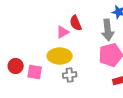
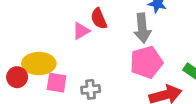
yellow ellipse: (60, 56) -> (39, 64), moved
pink square: (35, 72) -> (57, 83), moved

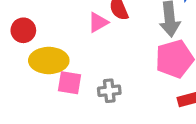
red circle: (17, 77) -> (23, 30), moved

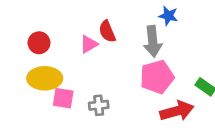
red circle: (23, 30) -> (39, 43), moved

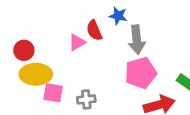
blue star: (168, 16) -> (118, 16), moved
red circle: (39, 43) -> (24, 50), moved

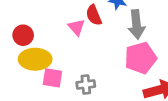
pink triangle: (77, 42) -> (76, 27), turned -42

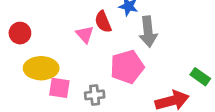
red circle: (23, 35) -> (20, 33), moved
pink pentagon: (140, 58) -> (127, 67), moved

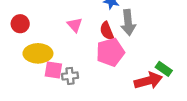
red semicircle: (103, 22) -> (107, 31), moved
green rectangle: (200, 77) -> (164, 69), moved
gray cross: (95, 95) -> (70, 76), moved

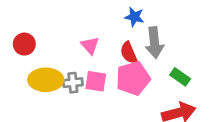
green rectangle: (164, 69) -> (180, 77), moved
pink square: (53, 70) -> (96, 81), moved
gray cross: (70, 76) -> (73, 83), moved

